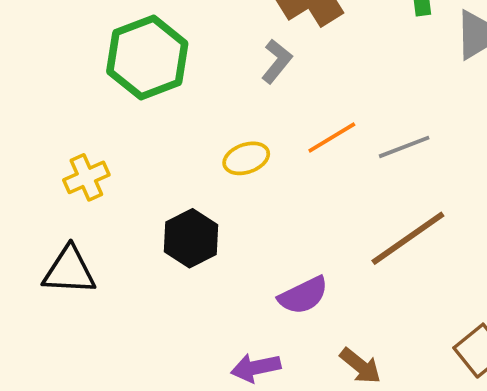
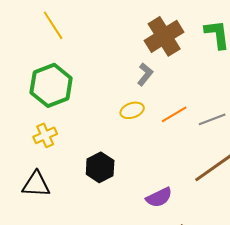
green hexagon: (147, 58) -> (51, 85), moved
yellow ellipse: (246, 158) -> (132, 110), moved

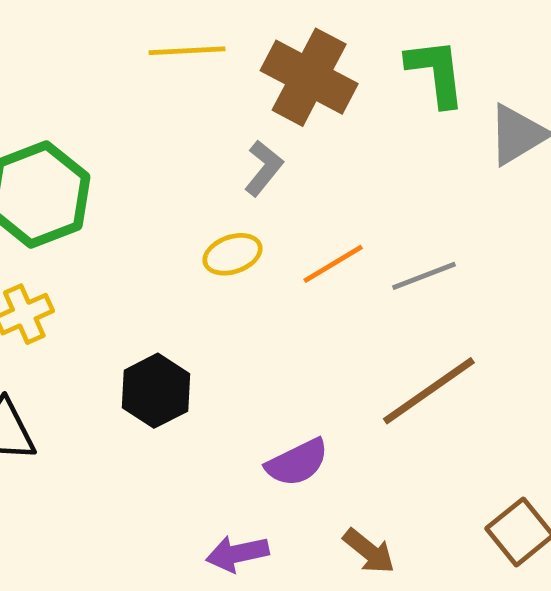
yellow line: (53, 25) -> (187, 51), moved, turned -60
brown cross: (164, 36) -> (309, 77), turned -30

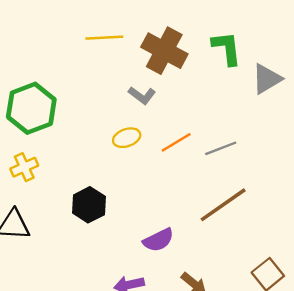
gray L-shape: (264, 168) -> (142, 95), turned 88

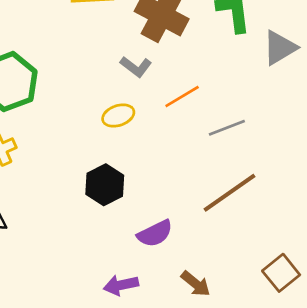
orange line: (176, 142) -> (182, 97), moved
black hexagon: (89, 205) -> (105, 185), moved

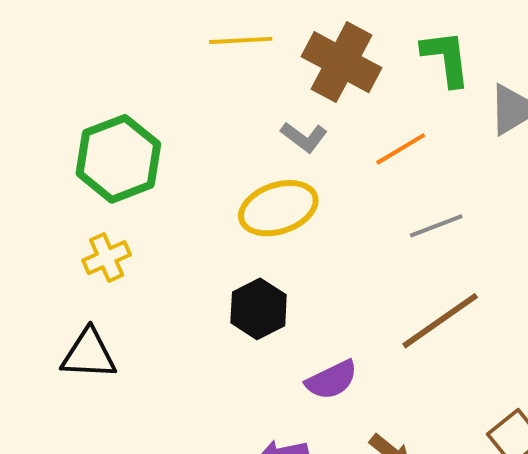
orange line: (182, 97) -> (401, 149), moved
yellow ellipse: (118, 116) -> (278, 208), size x1.6

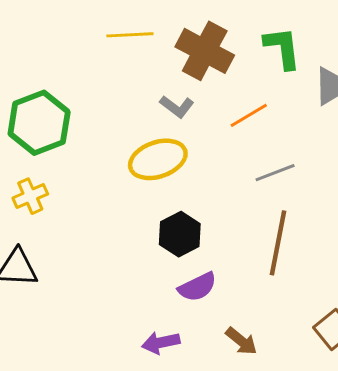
black hexagon: (259, 309) -> (180, 234), moved
brown line: (440, 321) -> (278, 243), turned -44

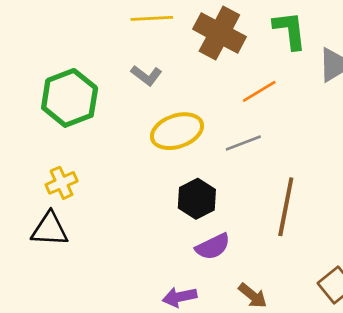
gray L-shape: (177, 107) -> (146, 75), moved
gray line: (275, 173) -> (243, 143), moved
yellow cross: (30, 196) -> (62, 183), moved

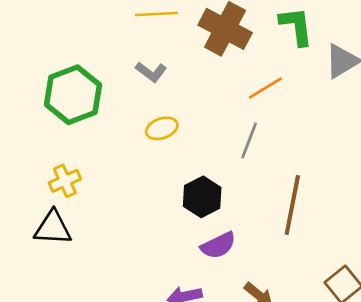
yellow ellipse: (177, 131) -> (162, 128), moved, size x0.6
gray line: (243, 143) -> (249, 140), turned -48

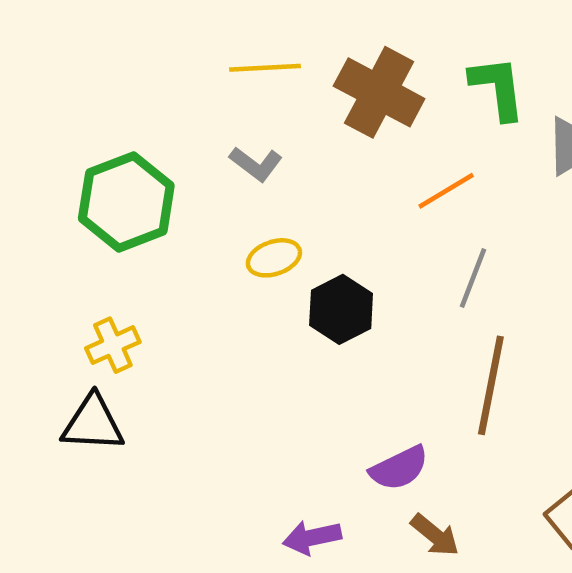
gray line: (249, 140) -> (473, 278), moved
black hexagon: (202, 197) -> (341, 309), moved
purple semicircle: (218, 245) -> (399, 468), moved

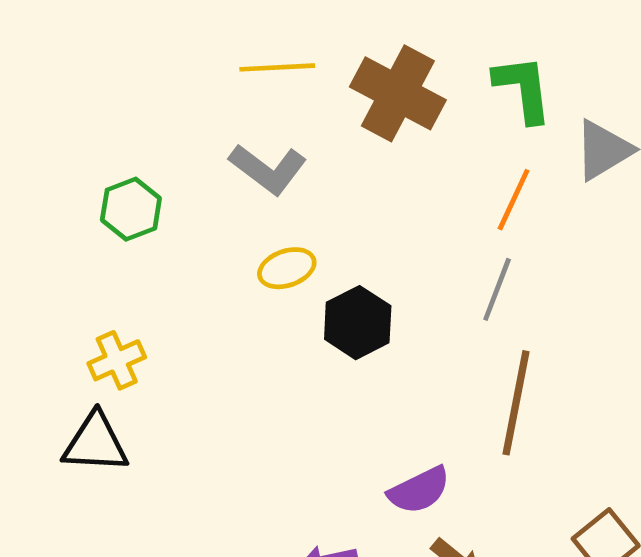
gray L-shape: (256, 164) -> (268, 169), size x1.4
orange line: (446, 191) -> (514, 200), moved, turned -34
green hexagon: (126, 202) -> (131, 209), size x0.6

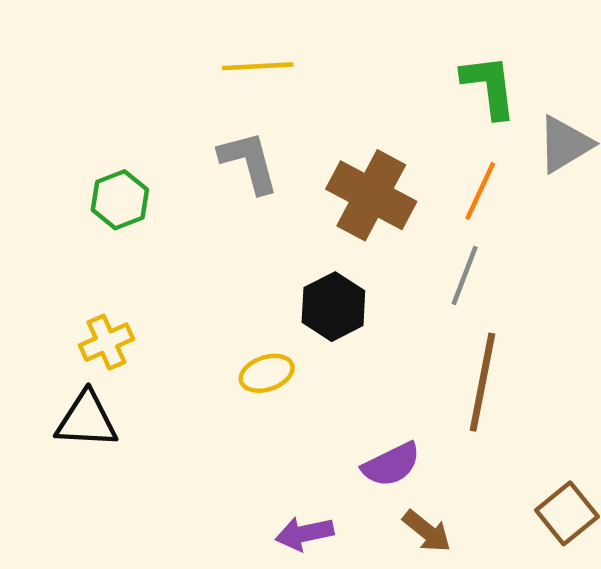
brown cross: (398, 93) -> (371, 195), moved
gray L-shape: (268, 169) -> (249, 162), turned -142
yellow ellipse: (287, 268) -> (267, 373), moved

